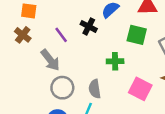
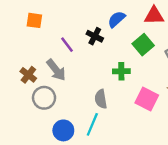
brown cross: (23, 35) -> (28, 75), moved
green square: (137, 35) -> (143, 45), turned 36
gray circle: (62, 88) -> (44, 98), moved

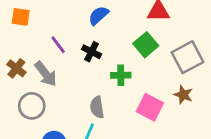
blue semicircle: (117, 19) -> (98, 15), moved
black cross: (95, 36) -> (92, 52), moved
brown cross: (28, 75) -> (16, 68), moved

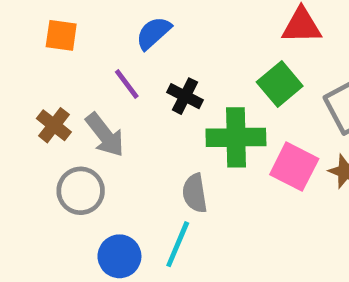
blue semicircle: (98, 15) -> (153, 33), moved
green cross: (121, 75) -> (236, 137), size x1.6
pink square: (150, 107) -> (294, 167), moved

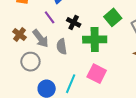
pink square: (294, 167) -> (97, 74), moved
gray semicircle: (195, 193) -> (62, 47), moved

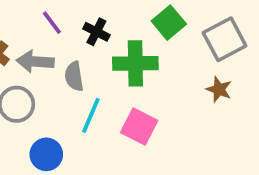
gray arrow: (41, 38) -> (35, 62), turned 132
cyan line: (71, 84) -> (91, 115), moved

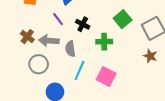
green cross: (135, 63) -> (104, 42), size x0.7

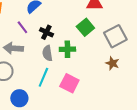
gray semicircle: (70, 49) -> (47, 53), moved

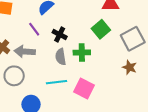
cyan line: (43, 77) -> (56, 82), turned 60

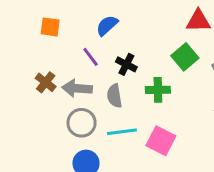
gray semicircle: (61, 57) -> (114, 96), moved
gray circle: (14, 76) -> (82, 123), moved

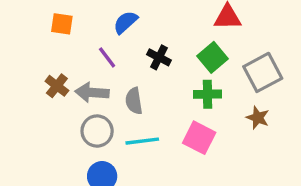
black cross: (126, 64) -> (159, 57), moved
green cross: (158, 90) -> (207, 94), moved
pink square: (161, 141) -> (199, 138), moved

